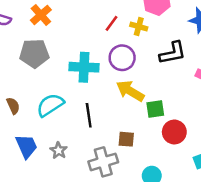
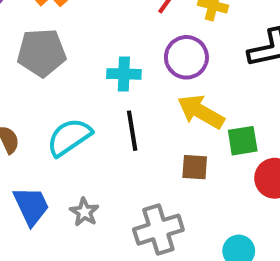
cyan cross: (84, 67) -> (124, 74), size x0.7
black line: (89, 115) -> (132, 131), moved
brown square: (126, 139) -> (195, 167), moved

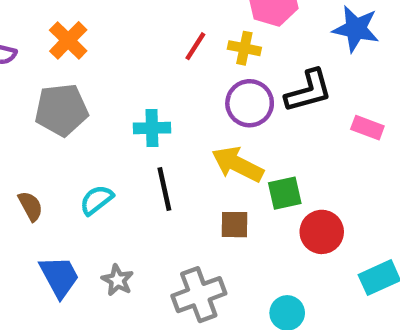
purple circle: (186, 57) -> (250, 103), moved
cyan semicircle: (69, 137) -> (97, 200), size x0.7

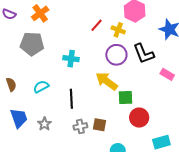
black L-shape: (308, 91) -> (144, 54), turned 75
black line: (164, 189) -> (71, 99), moved
brown square: (234, 225) -> (100, 125), moved
gray cross: (199, 295) -> (80, 126), moved, size x0.6

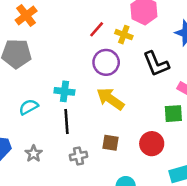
purple circle: (116, 55) -> (106, 62), moved
cyan cross: (71, 59) -> (64, 91), moved
green square: (126, 98) -> (173, 114), moved
brown square: (100, 125) -> (110, 143), moved

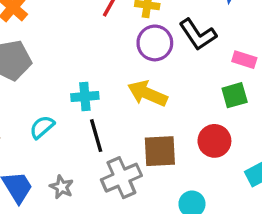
purple circle: (106, 62) -> (155, 43), moved
brown square: (110, 143) -> (160, 151), size x1.5
gray cross: (78, 156) -> (121, 178), size x1.6

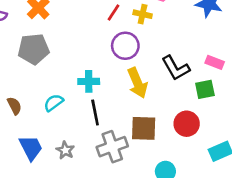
black L-shape: (198, 35) -> (176, 68), moved
purple circle: (155, 43) -> (125, 46), moved
yellow arrow: (147, 94) -> (137, 83), turned -140

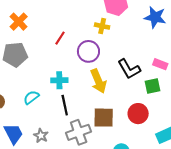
red line: (114, 13) -> (60, 38), moved

